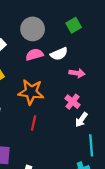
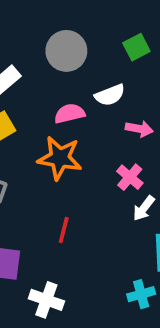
pink semicircle: (34, 55) -> (70, 113), moved
red line: (34, 123) -> (64, 230), moved

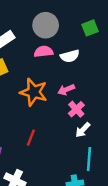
pink semicircle: (70, 113) -> (43, 52), moved
pink arrow: (139, 129) -> (66, 90), moved, turned 140

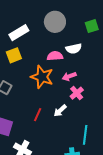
pink semicircle: (43, 52) -> (55, 56), moved
white arrow: (83, 130) -> (60, 111), moved

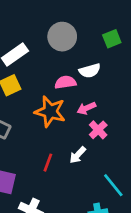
cyan line: (85, 135) -> (113, 185), turned -42

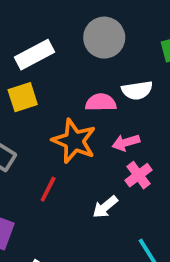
red line: (48, 163) -> (48, 189), moved

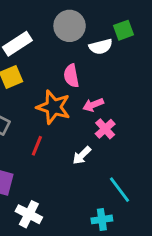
white semicircle: (137, 90) -> (101, 47), moved
pink semicircle: (101, 102) -> (71, 76), turned -95

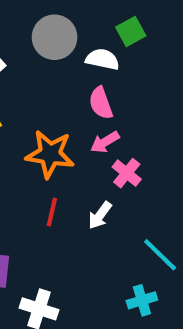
white semicircle: (101, 47) -> (102, 59), turned -145
pink semicircle: (71, 76) -> (101, 103), moved
red line: (37, 146) -> (52, 212), moved

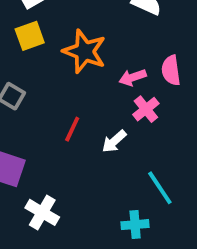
pink semicircle: (101, 103) -> (171, 70), moved
orange star: (50, 154) -> (85, 51), moved

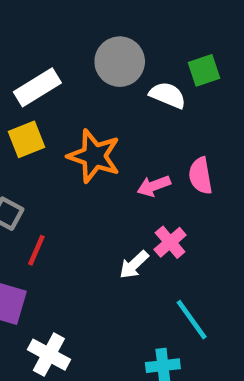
pink cross: (146, 109) -> (170, 242), moved
red line: (72, 129) -> (36, 250), moved

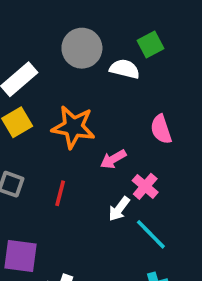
pink arrow: (154, 186) -> (113, 159), moved
red line: (36, 250) -> (60, 193), moved
cyan line: (192, 320) -> (151, 234), moved

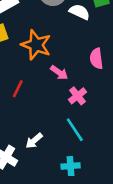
pink arrow: (113, 159) -> (59, 73), turned -126
white arrow: (119, 209) -> (34, 141), moved

